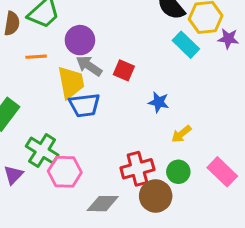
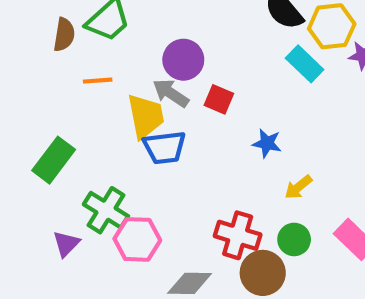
purple circle: (80, 40) -> (183, 60), moved
red cross: (137, 169) -> (238, 235), turned 32

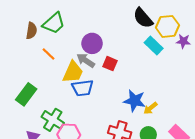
orange line: (98, 81) -> (49, 54), turned 48
yellow trapezoid: (146, 116) -> (73, 72), turned 35
blue star: (267, 143) -> (134, 101), moved, size x1.5

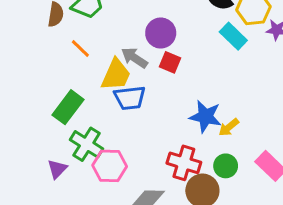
purple circle: (92, 43) -> (161, 33), moved
green rectangle: (26, 94) -> (68, 107), moved

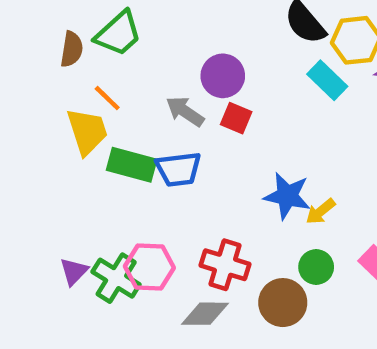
yellow trapezoid: (116, 75) -> (87, 131), moved, turned -42
green rectangle: (68, 107) -> (132, 165), moved, turned 68
green cross: (87, 144) -> (116, 278), moved
red cross: (184, 163) -> (225, 265), moved

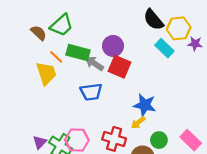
brown semicircle: (72, 49) -> (39, 33), turned -56
red square: (236, 118) -> (120, 67), size x1.5
green rectangle: (132, 165) -> (78, 53), moved
yellow arrow: (321, 211) -> (138, 123), moved

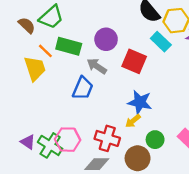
gray arrow: (94, 63) -> (97, 66), moved
red square: (120, 67) -> (134, 61), moved
blue trapezoid: (91, 92) -> (83, 88), turned -60
purple triangle: (40, 142) -> (28, 142), turned -40

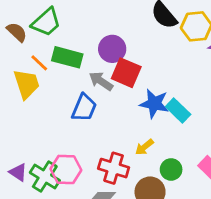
cyan rectangle: (161, 42) -> (178, 111), moved
red square: (134, 61) -> (126, 73), moved
blue star: (140, 102) -> (154, 104), moved

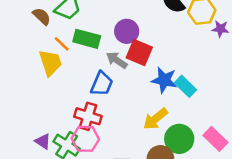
yellow arrow: (144, 147) -> (155, 119), size x1.5
red cross: (114, 168) -> (88, 116), moved
green circle: (171, 169) -> (179, 139), size x1.5

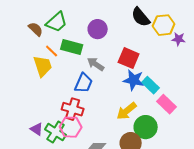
purple circle: (127, 31) -> (98, 29), moved
red square: (139, 53) -> (129, 58), moved
pink rectangle: (215, 139) -> (167, 104), moved

